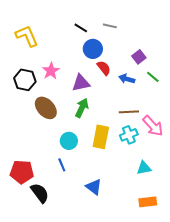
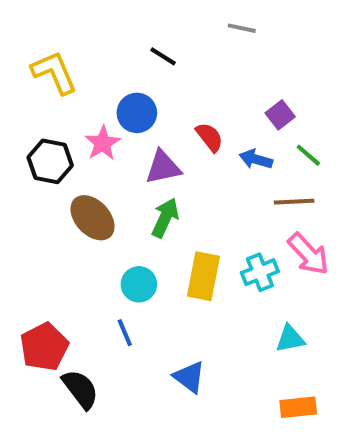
gray line: (110, 26) -> (242, 28), moved
blue circle: (93, 49) -> (137, 113), moved
brown line: (129, 112) -> (294, 202), moved
red pentagon: (22, 172) -> (44, 347), turned -30

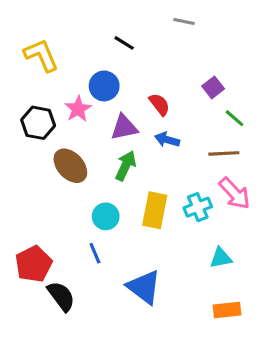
blue arrow: (256, 159) -> (167, 140), moved
blue triangle: (189, 377) -> (144, 287), size x1.4

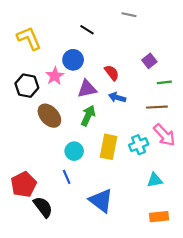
green line: (235, 118) -> (164, 82), turned -48

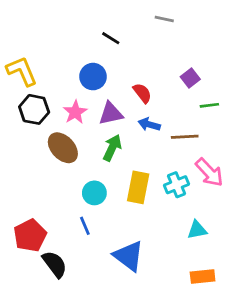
yellow L-shape: (29, 38) -> (22, 71), moved
pink star: (55, 76) -> (75, 112), moved
brown line: (157, 107) -> (185, 137), moved

